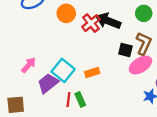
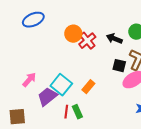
orange circle: (66, 13) -> (73, 34), moved
black arrow: (108, 21) -> (114, 39), moved, size x0.7
orange rectangle: (92, 73) -> (88, 87), turned -32

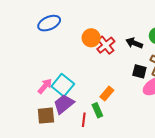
cyan square: (61, 85) -> (63, 85), moved
green rectangle: (77, 112) -> (97, 110), moved
brown square: (17, 117) -> (46, 116), moved

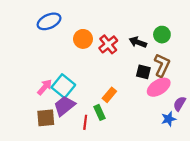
orange circle: (91, 38) -> (83, 39), moved

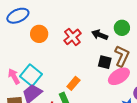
orange circle: (83, 39) -> (39, 34), moved
pink arrow: (45, 87) -> (14, 76), turned -70

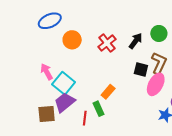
black arrow: (100, 35) -> (136, 41), turned 105
pink arrow: (14, 76) -> (47, 72), moved
pink ellipse: (119, 76) -> (156, 84), turned -30

